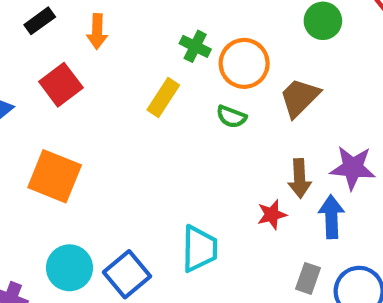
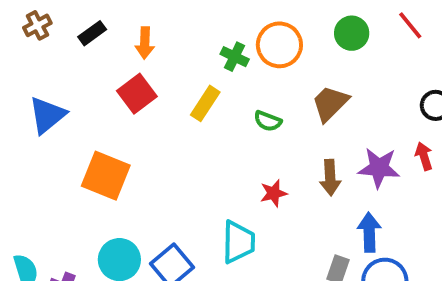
orange circle: (244, 63) -> (279, 45), moved
red square: (61, 85) -> (137, 94), moved
red star: (272, 215) -> (274, 193), moved
blue arrow: (331, 217) -> (369, 232), moved

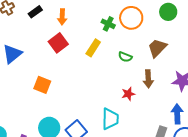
orange square: (106, 176) -> (42, 85), size x0.7
brown arrow: (330, 178) -> (148, 79), moved

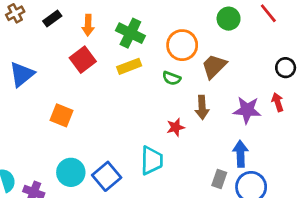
orange circle: (131, 18) -> (182, 45), moved
green cross: (108, 24) -> (130, 33), moved, size x1.5
yellow rectangle: (93, 48) -> (129, 66), turned 36

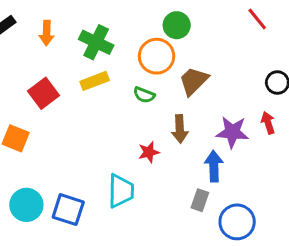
green circle: (229, 19) -> (177, 25), moved
red square: (83, 60) -> (43, 93), moved
blue arrow: (240, 154) -> (214, 166), moved
blue square: (107, 176) -> (68, 210), turned -32
gray rectangle: (219, 179) -> (200, 200), moved

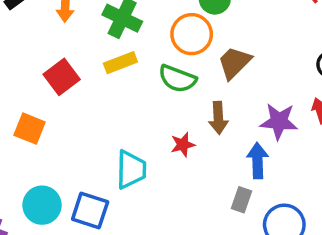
green semicircle: (144, 95) -> (177, 79), size x1.5
cyan trapezoid: (121, 191) -> (131, 170), moved

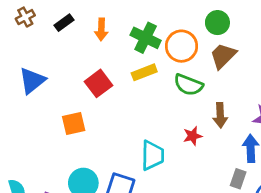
orange circle: (192, 34) -> (182, 46), moved
brown trapezoid: (234, 63) -> (223, 56), moved
orange square: (30, 129) -> (74, 124), turned -35

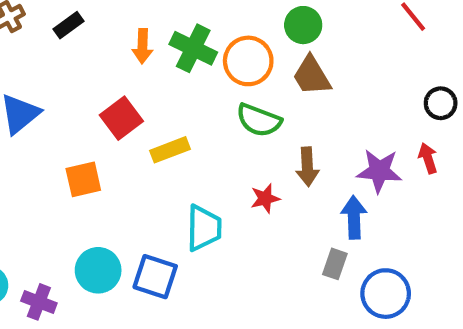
orange arrow: (101, 29) -> (142, 46), moved
brown trapezoid: (223, 56) -> (312, 76), turned -76
yellow rectangle: (144, 72) -> (170, 150), moved

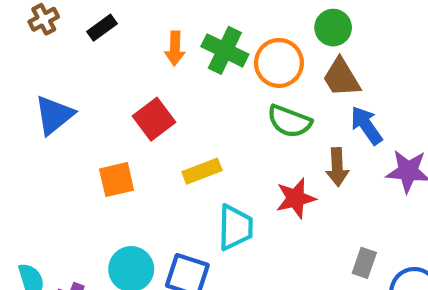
yellow rectangle: (170, 150) -> (202, 171), moved
red star: (265, 198) -> (296, 198), size x1.4
blue arrow: (354, 217) -> (366, 125), moved, turned -33

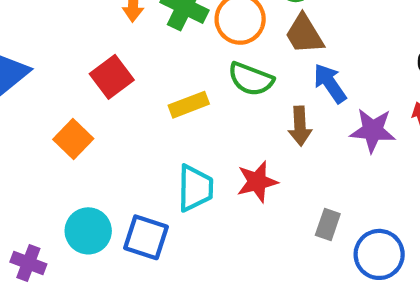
yellow rectangle: (202, 171) -> (189, 105), moved
orange square: (117, 180) -> (73, 139), turned -33
red star: (296, 198) -> (257, 182), moved

